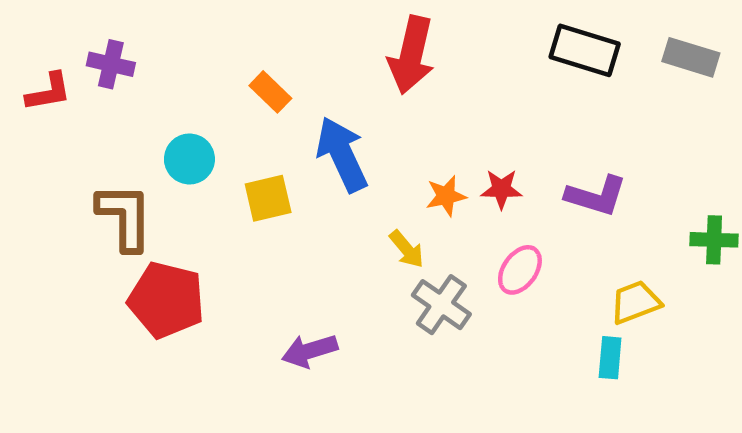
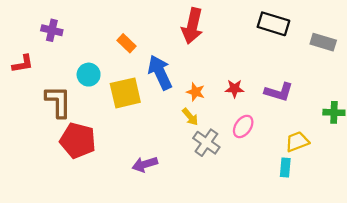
gray rectangle: (691, 57) -> (323, 42), moved
red L-shape: (48, 92) -> (23, 64), moved
orange star: (446, 196) -> (196, 92), moved, turned 30
yellow square: (268, 198) -> (125, 93), size x1.4

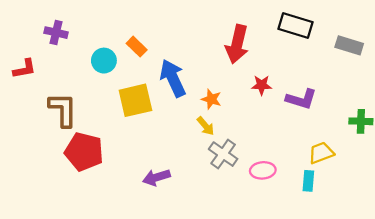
red arrow: (192, 26) -> (237, 44), moved
cyan circle: (89, 75) -> (104, 61), moved
red star: (235, 89) -> (262, 85), moved
pink ellipse: (243, 126) -> (263, 170), moved, turned 50

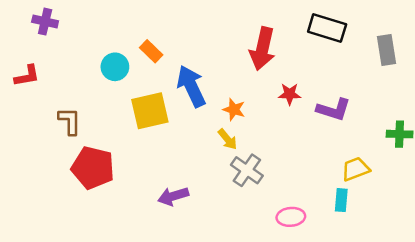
purple cross: (56, 33) -> (45, 22), moved
gray rectangle: (349, 45) -> (387, 50), turned 64
brown L-shape: (63, 110) -> (70, 121), size x0.7
pink ellipse: (263, 170) -> (291, 217), moved

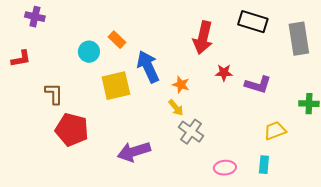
gray rectangle: (387, 50) -> (299, 39), size x1.4
purple arrow: (173, 196) -> (134, 152), size x1.4
cyan rectangle: (341, 200) -> (264, 165), moved

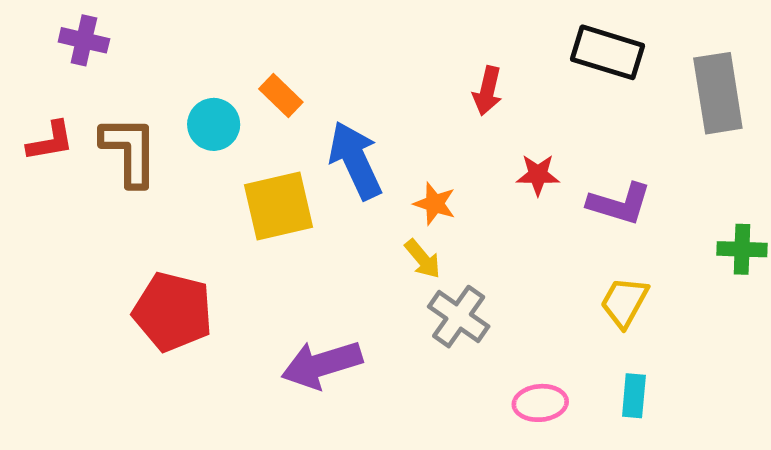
red arrow: (203, 38) -> (487, 91), size x0.6
brown L-shape: (54, 94) -> (130, 151), moved, size x1.4
yellow trapezoid: (275, 131) -> (624, 302), moved, turned -40

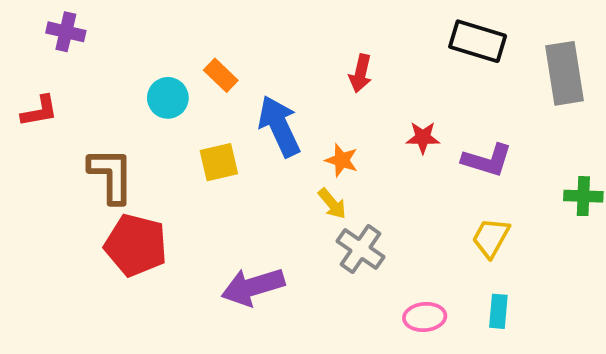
red arrow: (487, 91) -> (360, 73), moved
brown L-shape: (130, 151) -> (111, 175), moved
yellow square: (278, 206) -> (219, 162), size x0.7

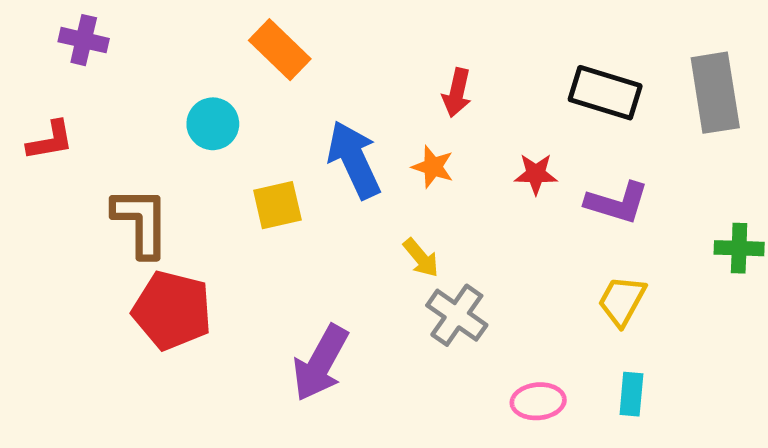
black rectangle: (478, 41) -> (605, 93), moved
orange rectangle: (221, 75) -> (280, 50), moved, size x1.4
orange star: (342, 160) -> (433, 167), moved
purple arrow: (253, 287) -> (320, 363), turned -44

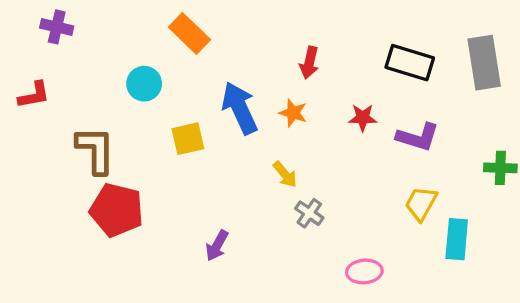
gray cross: (457, 315) -> (309, 213), size x0.7
purple arrow: (320, 363) -> (217, 246), size x0.6
cyan rectangle: (631, 394) -> (457, 239), moved, size x1.4

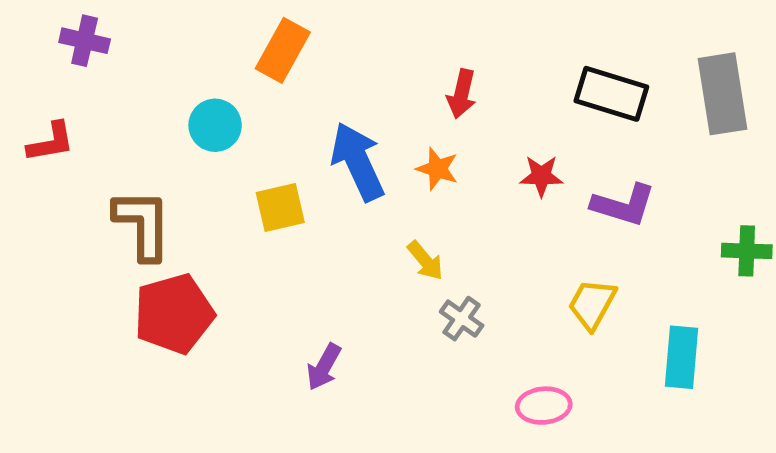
orange rectangle: (189, 33) -> (283, 50), turned 75
yellow trapezoid: (421, 203) -> (592, 304), moved
red pentagon: (117, 210) -> (174, 314), turned -30

